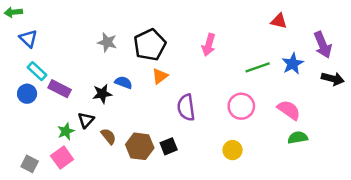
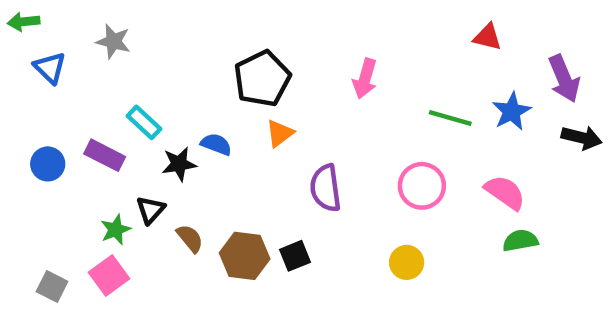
gray star: (107, 42) -> (113, 41), moved
green line: (258, 67) -> (450, 118), turned 35
cyan rectangle: (37, 71) -> (144, 122), moved

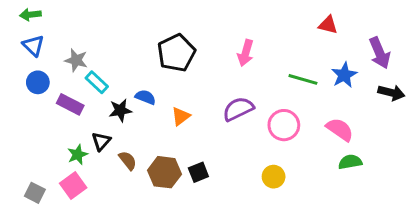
green arrow: (24, 22) -> (30, 15), moved
gray star: (113, 41) -> (76, 60), moved
orange triangle: (280, 133) -> (181, 116), moved
blue circle: (48, 164) -> (38, 82), moved
purple semicircle: (326, 188) -> (238, 109), moved, turned 72

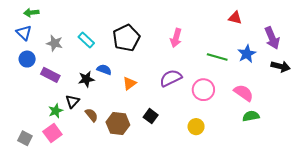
green arrow: (30, 15) -> (31, 13), moved
cyan rectangle: (97, 82) -> (86, 40), moved
black square: (198, 172) -> (151, 116), moved, turned -32

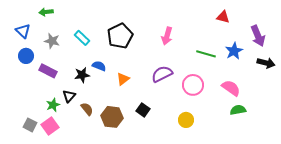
green arrow: (31, 13) -> (46, 12), moved
gray square: (25, 138) -> (30, 125), moved

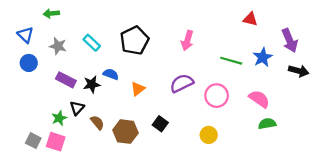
purple rectangle: (48, 71) -> (66, 80), moved
pink square: (50, 126) -> (56, 142), turned -36

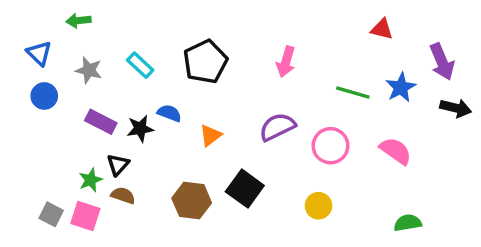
brown semicircle: (97, 123) -> (123, 195), moved, turned -32
black square: (160, 124) -> (245, 189), size x1.5
green semicircle: (267, 124) -> (408, 223), moved

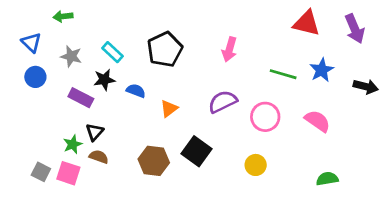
red triangle: (382, 29) -> (307, 23), size x1.5
purple arrow: (442, 62) -> (355, 29), moved
black star: (140, 129) -> (104, 80), moved

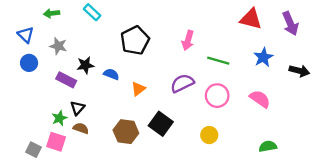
cyan rectangle: (112, 52) -> (92, 12), moved
green line: (283, 74) -> (218, 61), moved
gray square: (41, 172) -> (34, 150), moved

